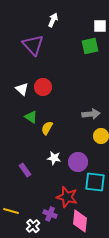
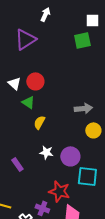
purple triangle: (33, 45) -> (25, 39), turned 40
green triangle: (31, 117) -> (28, 102), moved

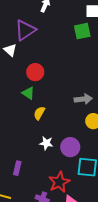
white triangle: (14, 83) -> (10, 50), moved
purple rectangle: (17, 164) -> (17, 168), moved, turned 48
red star: (59, 191) -> (59, 182), turned 30

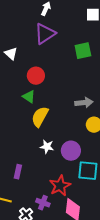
purple triangle: (25, 30) -> (45, 34), moved
green square: (82, 31) -> (83, 51), moved
yellow semicircle: (39, 113) -> (40, 117), size x1.5

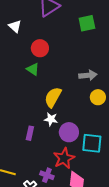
yellow semicircle: (40, 117) -> (53, 97), moved
purple circle: (71, 151) -> (69, 132), moved
purple rectangle: (18, 172) -> (30, 133), moved

